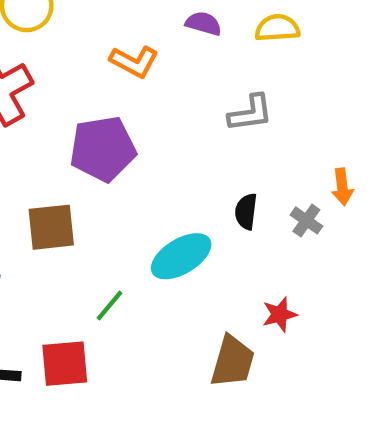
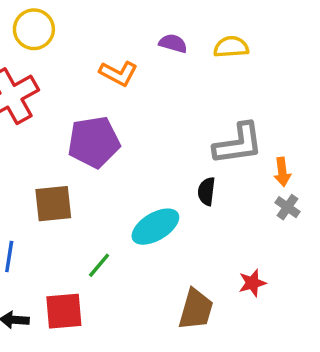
gray L-shape: (250, 113) -> (238, 144), moved, size x1.4
gray cross: (306, 220) -> (288, 207), moved
red star: (280, 314) -> (252, 283), moved

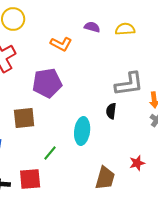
cyan ellipse: (155, 227) -> (82, 131), turned -52

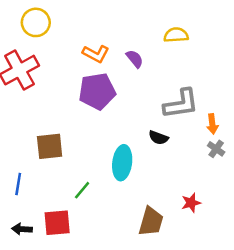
purple semicircle: (92, 27) -> (135, 59), moved, turned 35
purple pentagon: (47, 83) -> (97, 91), moved
black semicircle: (111, 111) -> (158, 138), turned -77

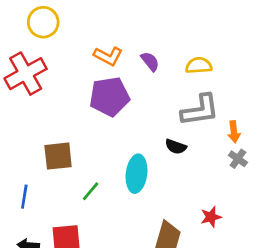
yellow semicircle: (176, 35) -> (199, 65), moved
green line: (82, 190) -> (91, 191), moved

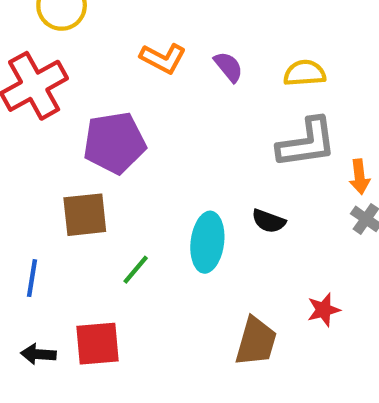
purple pentagon: (109, 97) -> (114, 143), moved
black semicircle: (176, 147) -> (269, 221), moved

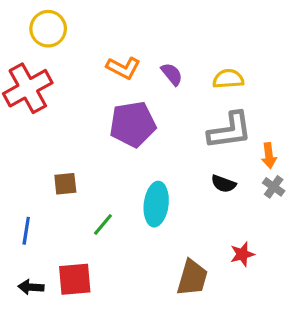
purple pentagon: (114, 143) -> (133, 124), moved
brown square: (85, 215) -> (65, 184), size x0.7
black semicircle: (269, 221) -> (224, 184), moved

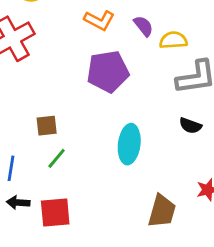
yellow semicircle: (228, 79) -> (173, 40), moved
green line: (103, 224) -> (57, 158), moved
black arrow: (31, 287) -> (18, 203), moved

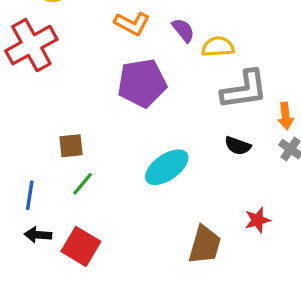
cyan ellipse: (129, 144) -> (167, 167), turned 48
red square: (55, 212) -> (81, 246), turned 36

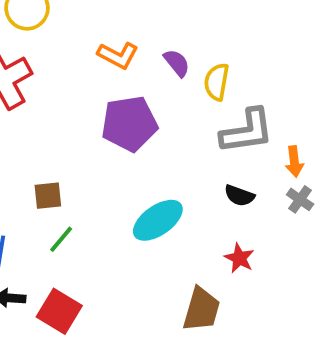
yellow semicircle: (218, 47) -> (217, 82), turned -76
red star: (257, 220) -> (239, 258), moved, turned -30

